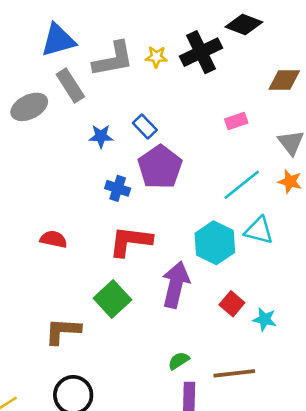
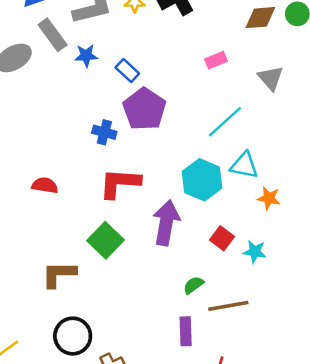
blue star: (101, 136) -> (86, 56), moved
orange star: (290, 182) -> (269, 198), moved
green semicircle: (179, 361) -> (193, 285), moved

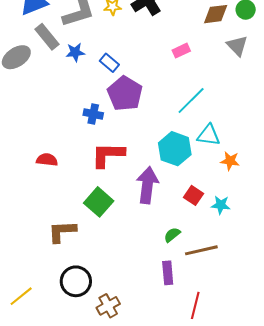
gray triangle: (271, 78) -> (237, 46), moved

